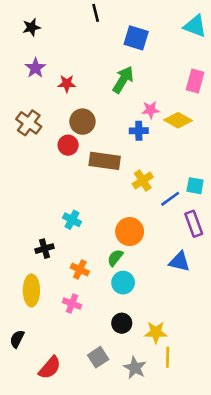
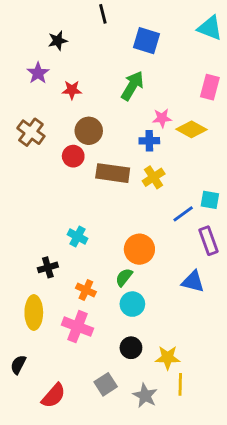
black star: (31, 27) -> (58, 41), moved
yellow cross: (143, 180) -> (154, 177), moved
pink cross: (72, 304) -> (77, 327), size x1.5

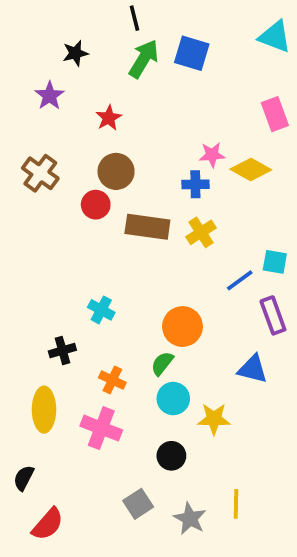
green arrow: (132, 86) -> (144, 59), moved
pink rectangle: (210, 87) -> (275, 114), turned -35
red star: (72, 90) -> (109, 118), moved, turned -30
yellow star: (168, 358) -> (214, 419), moved
red semicircle: (54, 396) -> (48, 524), moved

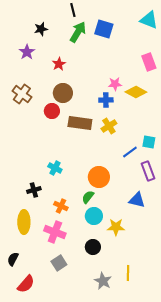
gray square: (138, 504) -> (59, 263), moved

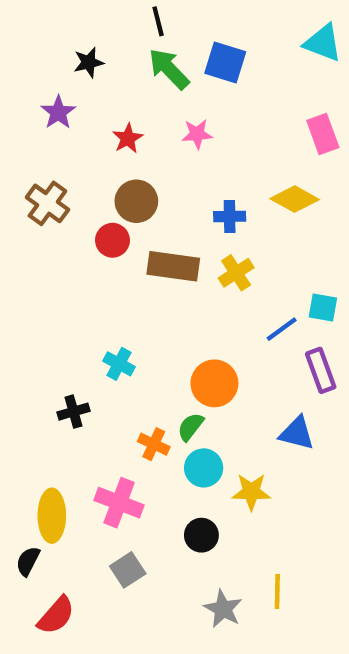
green arrow: (78, 32) -> (169, 69), turned -75
pink star: (115, 84) -> (197, 134), moved
orange cross: (61, 206) -> (154, 444), moved
yellow ellipse: (24, 222) -> (52, 516), moved

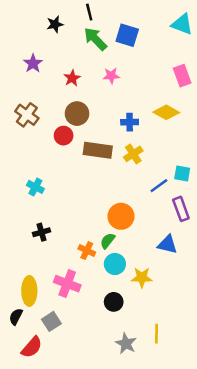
black star: (89, 62) -> (55, 24), moved
cyan cross: (119, 364) -> (35, 187), moved
gray square: (128, 570) -> (51, 321), moved

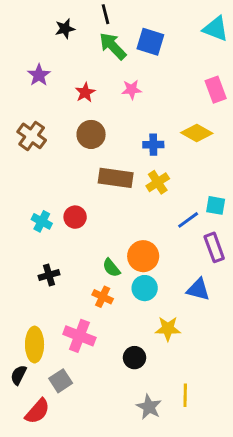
red circle: (64, 136) -> (75, 217), moved
green semicircle: (108, 241) -> (111, 268), moved, turned -77
cyan circle: (115, 264) -> (145, 288), moved

